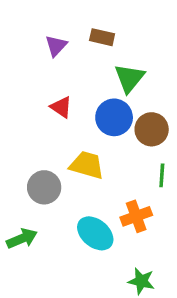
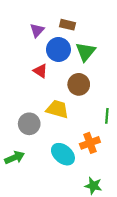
blue circle: (114, 117) -> (58, 50), moved
brown circle: (152, 129) -> (79, 84), moved

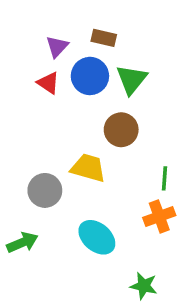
red triangle: (40, 71) -> (48, 83), moved
orange cross: (90, 143) -> (159, 216), moved

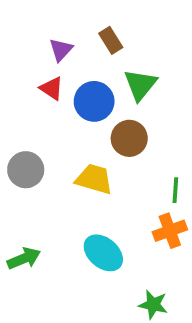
brown rectangle: (104, 38) -> (111, 40), turned 45
blue circle: (90, 76) -> (94, 101), moved
gray circle: (45, 190) -> (26, 170), moved

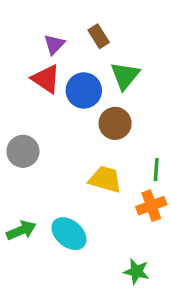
red triangle: (52, 88) -> (46, 79), size x1.4
yellow trapezoid: (94, 179) -> (105, 179), moved
cyan ellipse: (103, 253) -> (69, 234), moved

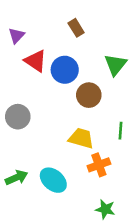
purple triangle: (54, 44) -> (16, 35), moved
green triangle: (125, 76) -> (115, 65), moved
orange cross: (151, 206) -> (99, 165), moved

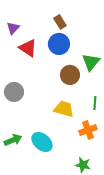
green triangle: (115, 65) -> (91, 62), moved
blue circle: (65, 70) -> (59, 44), moved
orange cross: (99, 165) -> (88, 130), moved

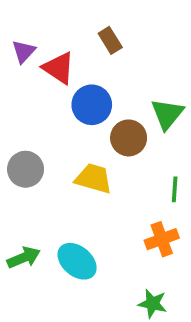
blue circle: (59, 44) -> (92, 105), moved
red triangle: (28, 48) -> (59, 68), moved
yellow trapezoid: (64, 109) -> (94, 178), moved

